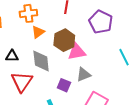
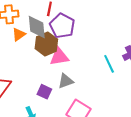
purple pentagon: (101, 22) -> (62, 26), moved
gray diamond: (41, 61) -> (37, 27), moved

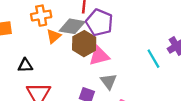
gray diamond: (37, 27) -> (72, 26), turned -70
gray triangle: (66, 81) -> (109, 81), turned -42

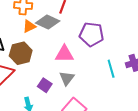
purple pentagon: (99, 23) -> (92, 34), moved, turned -30
brown hexagon: (84, 44) -> (21, 53), moved

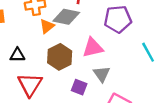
brown hexagon: (21, 53) -> (60, 57), moved

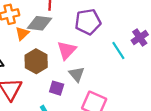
pink triangle: (93, 48) -> (67, 50), turned -30

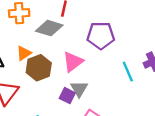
orange triangle: (22, 33) -> (24, 53), moved
purple square: (57, 88) -> (67, 96), moved

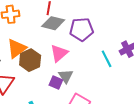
gray diamond: (49, 28) -> (53, 23), moved
orange triangle: (24, 53) -> (17, 48), size x1.5

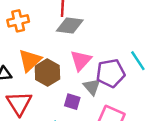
purple pentagon: (81, 29) -> (111, 73), moved
purple square: (56, 83) -> (72, 102), moved

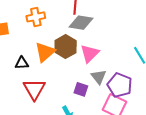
brown hexagon: (47, 72) -> (66, 47), moved
purple pentagon: (111, 73) -> (120, 85), moved, turned 30

